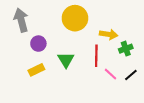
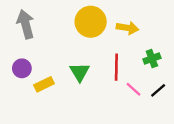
yellow arrow: (108, 34) -> (127, 28), moved
purple circle: (38, 44) -> (22, 68), moved

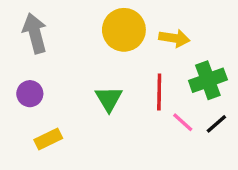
green cross: (152, 59) -> (208, 80), size x1.5
yellow rectangle: (44, 84) -> (48, 139), moved

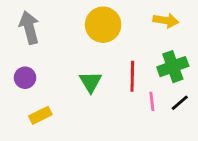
yellow arrow: (174, 38) -> (166, 21), moved
pink line: (183, 122) -> (152, 101), turned 42

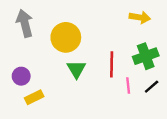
yellow circle: (103, 25) -> (66, 37), moved
purple circle: (25, 78) -> (21, 76), moved

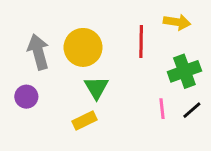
gray arrow: (25, 23) -> (38, 52), moved
red line: (112, 64) -> (141, 41), moved
yellow rectangle: (34, 97) -> (85, 120), moved

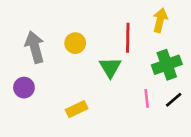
yellow arrow: (177, 22) -> (160, 20), turned -85
yellow circle: (83, 47) -> (75, 43), size x0.6
green triangle: (96, 88) -> (110, 67), moved

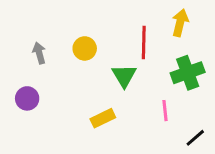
gray arrow: (35, 47) -> (39, 53), size x0.6
black line: (174, 100) -> (195, 138), moved
yellow rectangle: (77, 109) -> (103, 118), moved

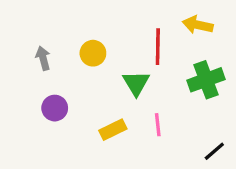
yellow arrow: (180, 23) -> (198, 25), turned -92
purple circle: (27, 98) -> (55, 108), moved
pink line: (165, 111) -> (158, 125), moved

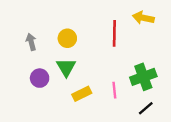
green cross: (206, 80) -> (143, 77), moved
green triangle: (136, 83) -> (66, 67), moved
black line: (214, 151) -> (146, 108), moved

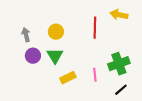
purple circle: (40, 78) -> (33, 56), moved

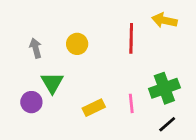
purple circle: (33, 56) -> (31, 102), moved
green triangle: (55, 56) -> (52, 83), moved

